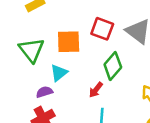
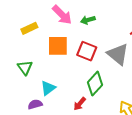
orange square: (69, 42) -> (58, 46), moved
green triangle: (31, 50) -> (25, 68), size x0.7

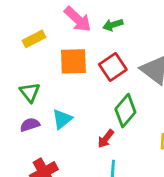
red square: (87, 51) -> (113, 67), turned 36
purple semicircle: (35, 104) -> (30, 125), moved

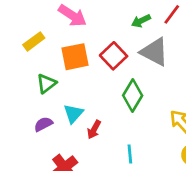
green arrow: (113, 25) -> (141, 21), moved
green triangle: (30, 92) -> (46, 84), moved, turned 40
red arrow: (106, 139) -> (94, 130), moved

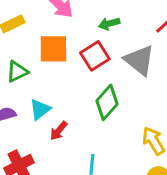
green arrow: (141, 21) -> (109, 24), moved

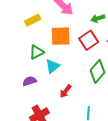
cyan triangle: (40, 109) -> (53, 66), moved

